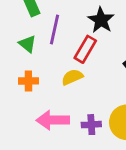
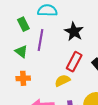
red rectangle: (85, 49) -> (74, 62), moved
yellow semicircle: (72, 77) -> (62, 81), moved

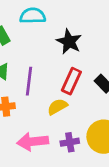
purple line: (40, 40) -> (29, 81), moved

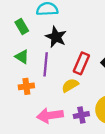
black star: (69, 42) -> (56, 37), moved

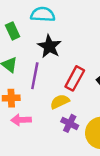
pink arrow: (50, 115) -> (21, 120), moved, size x0.7
purple cross: (81, 115) -> (70, 123), moved, turned 32

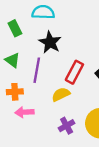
purple cross: (70, 123) -> (67, 126), moved, turned 35

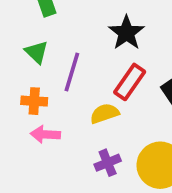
black star: (50, 42) -> (126, 33), moved

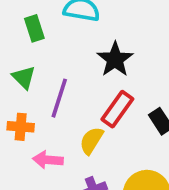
yellow semicircle: (104, 113) -> (91, 141), turned -40
pink arrow: (45, 134) -> (48, 160), moved

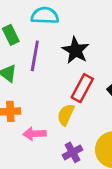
purple line: (59, 98) -> (35, 56), moved

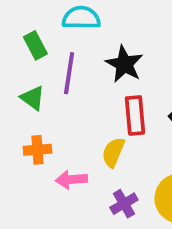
red rectangle: (82, 88) -> (135, 115), turned -32

